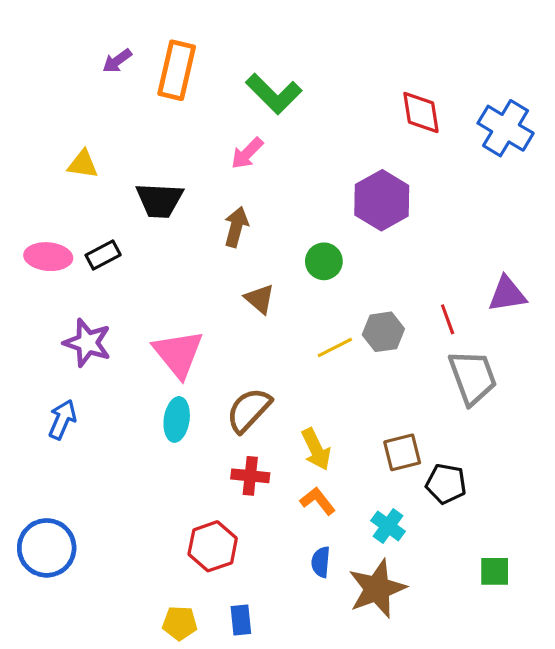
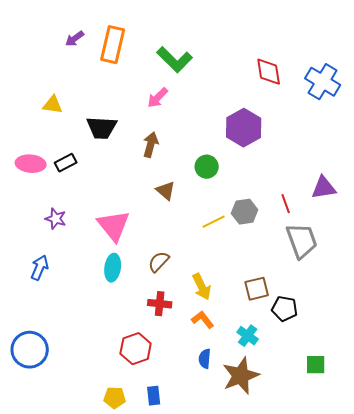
purple star: (87, 343) -> (56, 219), size x0.7
brown semicircle: (249, 410) -> (159, 262), size x0.7

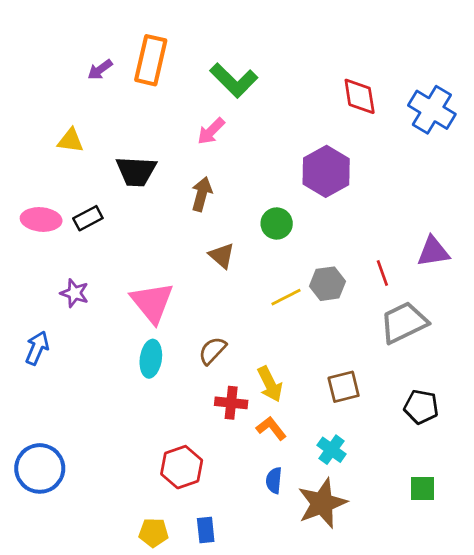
purple arrow: (75, 39) -> (100, 70), moved
gray trapezoid: (302, 241) -> (404, 323), turned -96
blue arrow: (40, 268) -> (37, 348), moved
red cross: (160, 304) -> (231, 403), moved
black pentagon: (285, 309) -> (421, 407), moved

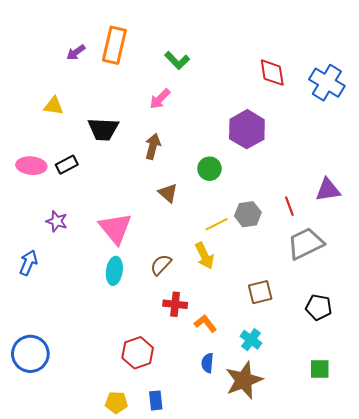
green L-shape: (234, 80) -> (177, 60), size x0.7
yellow arrow: (270, 384) -> (204, 256), moved

